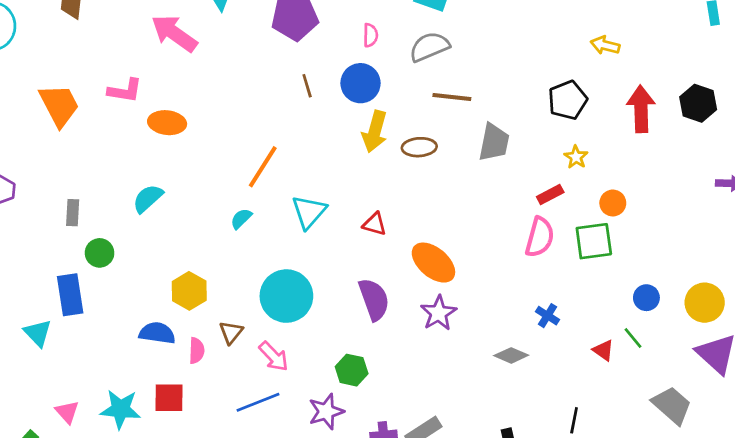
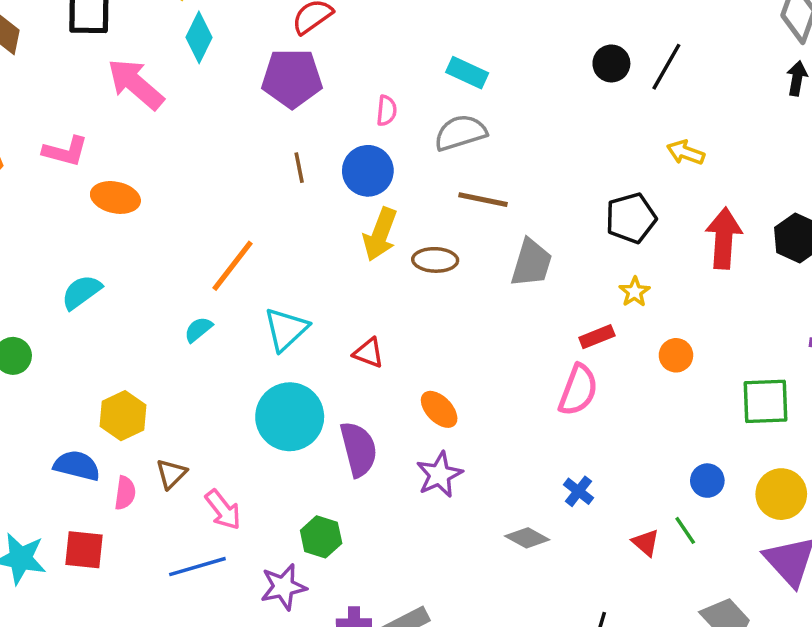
green square: (594, 241) -> (765, 401), moved
orange ellipse: (433, 263) -> (439, 409), size x0.7
cyan circle: (286, 296) -> (290, 417), moved

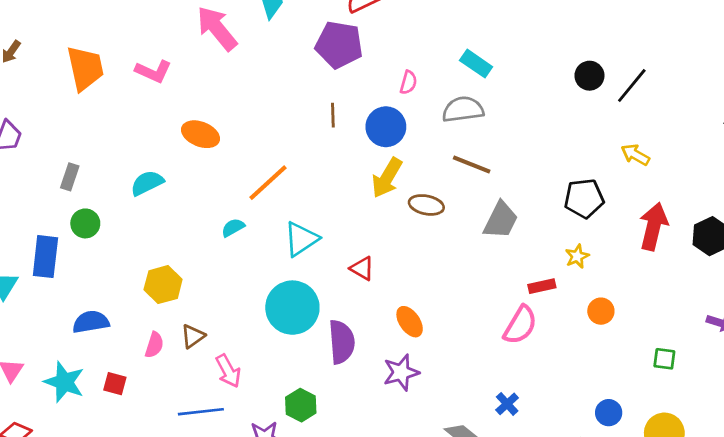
orange ellipse: (115, 197) -> (201, 134), moved
green square: (765, 401) -> (664, 359), size x0.6
blue semicircle: (77, 466) -> (91, 322), moved, turned -33
red square: (84, 550) -> (115, 384), size x0.7

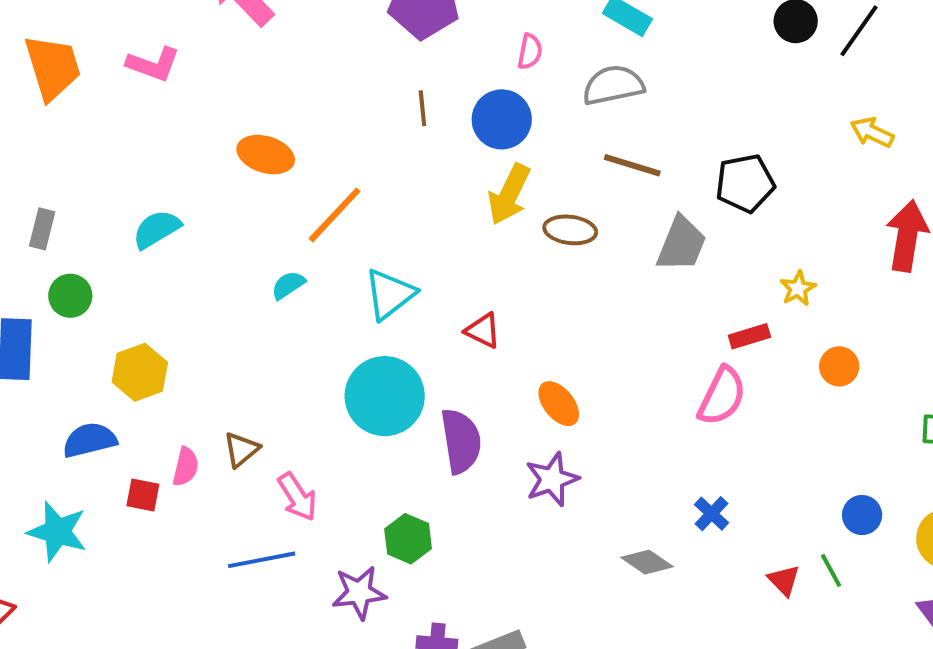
orange ellipse: (201, 134) -> (266, 155), moved
black pentagon: (584, 198) -> (745, 183), moved
yellow hexagon: (163, 285) -> (140, 372), moved
red square: (115, 384) -> (143, 495), moved

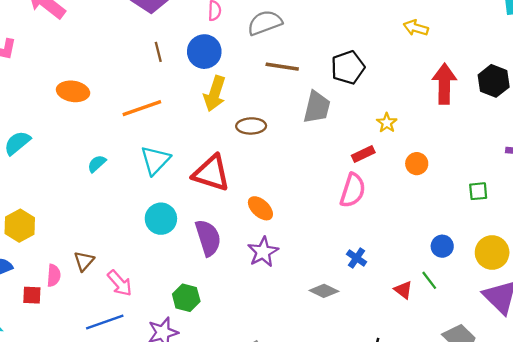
orange line: (335, 215) -> (142, 108), moved, turned 36
brown ellipse: (570, 230) -> (251, 126), moved
red triangle: (483, 331) -> (211, 173), size x1.8
cyan circle: (385, 396) -> (161, 219), size x0.7

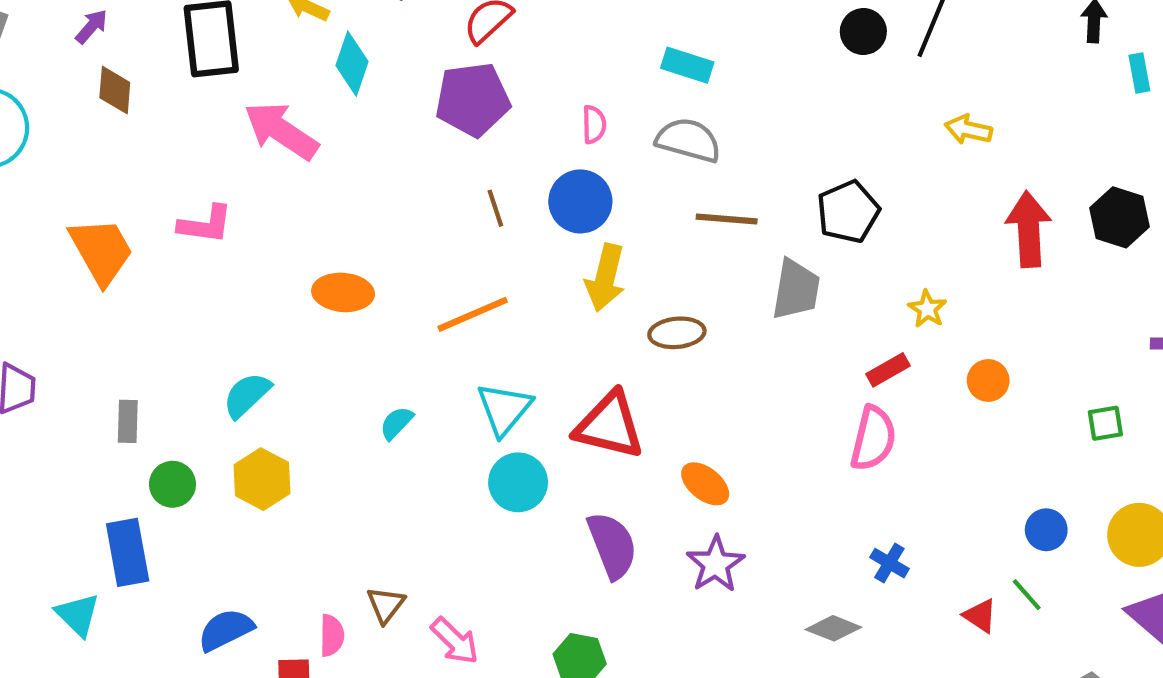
gray semicircle: (265, 23) -> (688, 140), turned 40
cyan circle: (161, 219) -> (518, 482), moved
yellow hexagon: (20, 226) -> (262, 479), moved

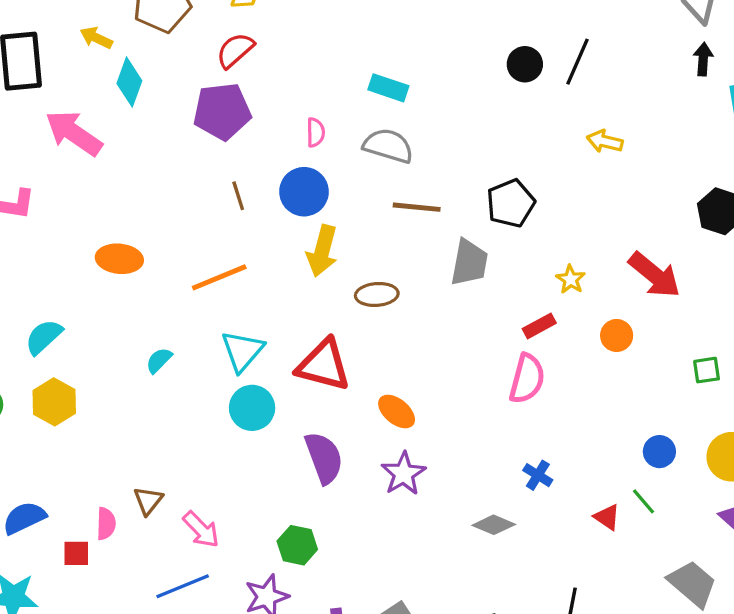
red arrow: (1029, 229) -> (654, 275), moved, turned 132

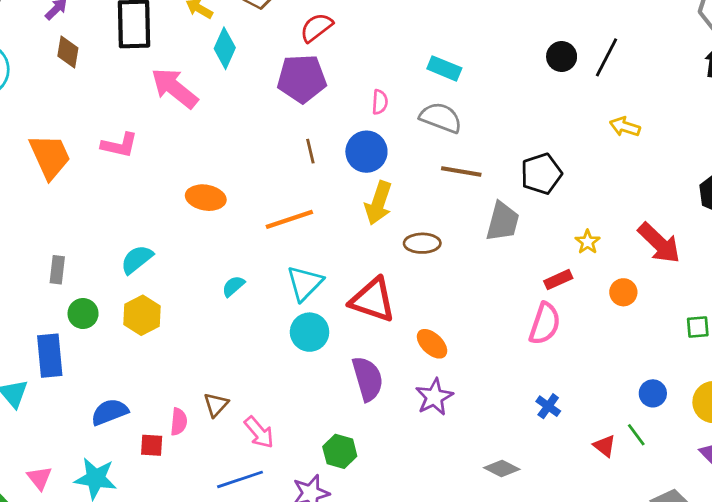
gray diamond: (494, 525) -> (502, 468), moved

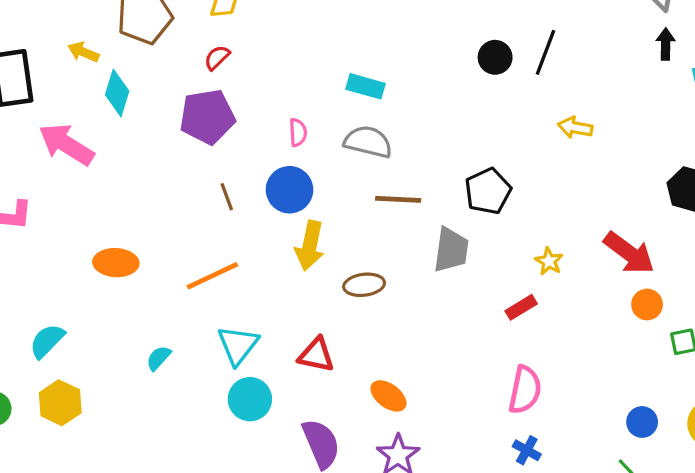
red semicircle: (316, 28) -> (217, 58), size x0.7
orange circle: (623, 292) -> (647, 304), moved
red triangle: (373, 300) -> (316, 355), size x0.7
pink semicircle: (545, 324) -> (525, 390), moved

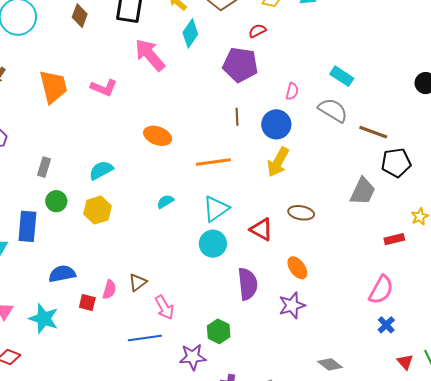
brown line: (398, 199) -> (373, 132), moved
brown ellipse: (364, 285) -> (301, 213), moved
blue cross: (527, 450) -> (386, 325), moved

